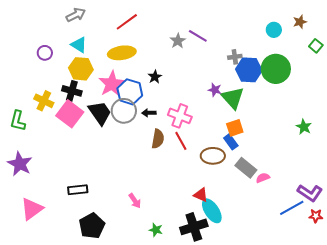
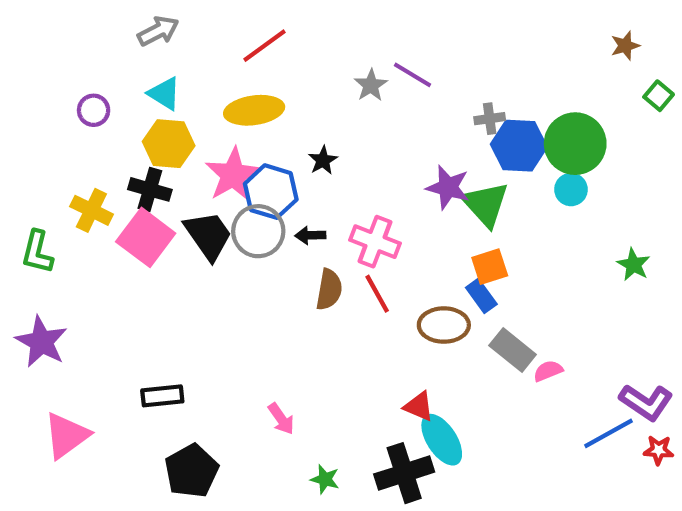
cyan circle: (274, 30) -> (571, 189), moved
purple star: (215, 90) -> (448, 187), size x1.5

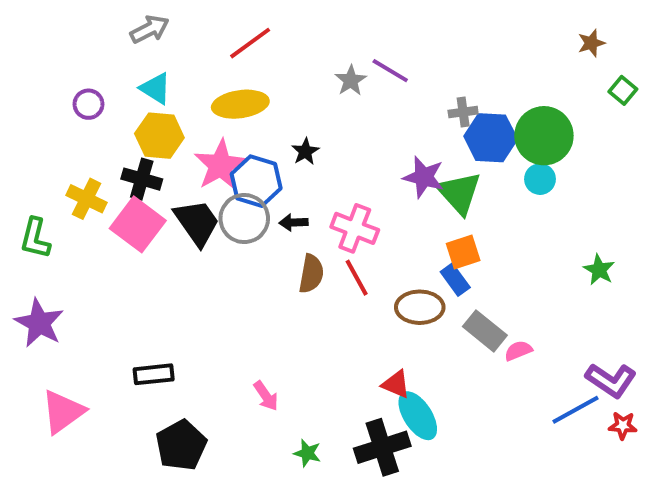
green star: (634, 265) -> (599, 270), moved

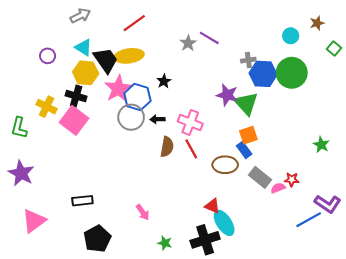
cyan circle: (540, 179) -> (291, 36), moved
black trapezoid: (197, 222) -> (106, 60), moved
red star: (623, 426) -> (292, 180), moved

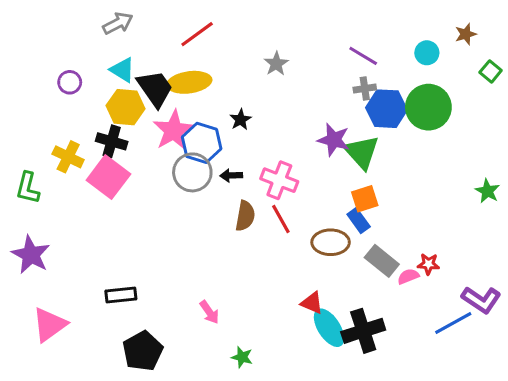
purple line: (209, 38) -> (363, 56), moved
green star: (321, 145) -> (487, 191), moved
black cross: (205, 240) -> (363, 331), moved

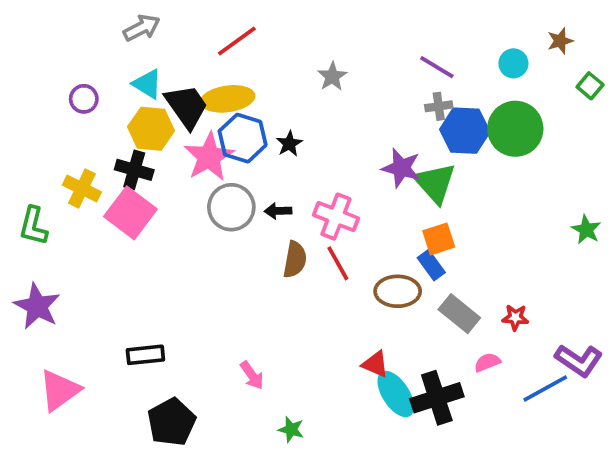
blue hexagon: (202, 143) -> (243, 138), moved
pink semicircle: (408, 276) -> (487, 362), moved

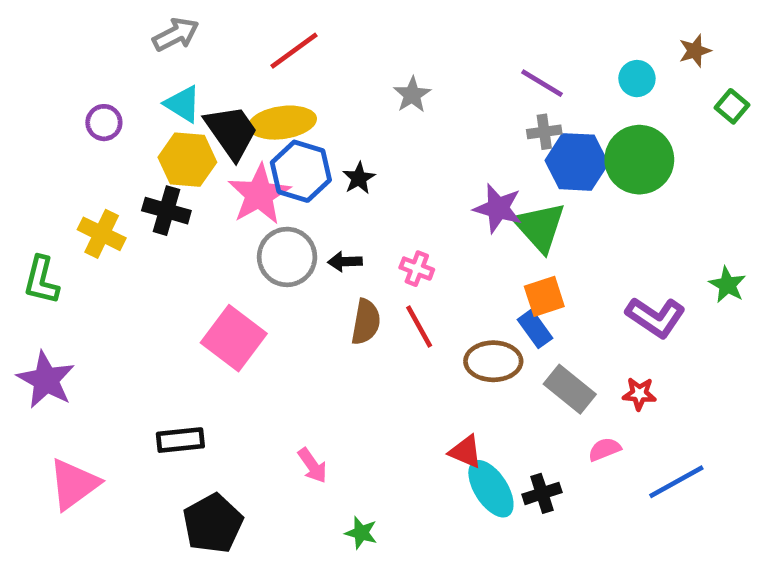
pink square: (130, 213) -> (234, 338), moved
pink cross: (336, 217) -> (417, 269), size x0.6
purple L-shape: (579, 360) -> (656, 317), moved
black cross: (437, 398) -> (542, 493), size x0.6

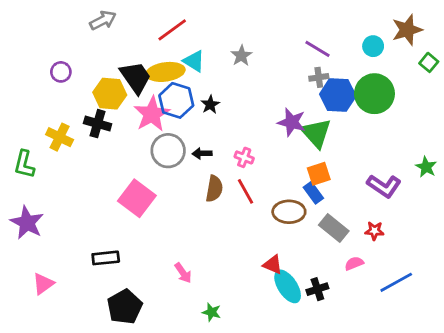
brown star: (695, 51) -> (407, 30), size x1.6
cyan triangle: (183, 104) -> (194, 61), moved
pink triangle: (74, 484) -> (43, 284), size x0.7

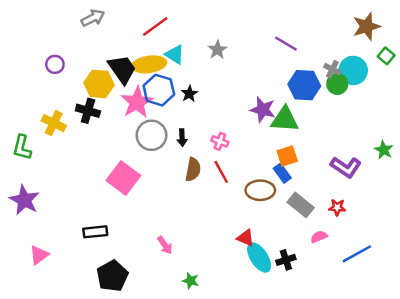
cyan circle: (373, 46) -> (353, 70), moved, size x1.5
gray cross: (319, 77) -> (332, 69), moved, turned 35
green circle: (374, 94) -> (337, 84), size x0.6
green triangle: (316, 133) -> (285, 119), turned -44
black arrow: (202, 153) -> (182, 138), turned -91

